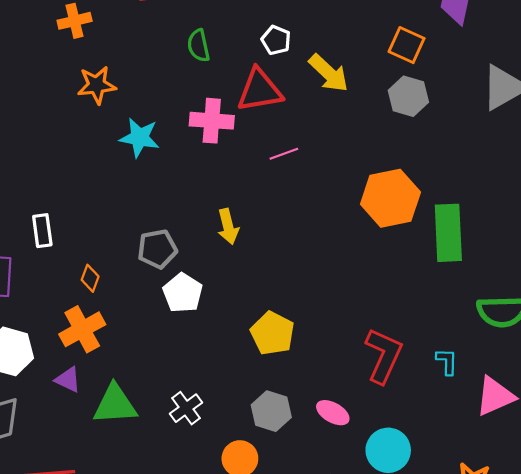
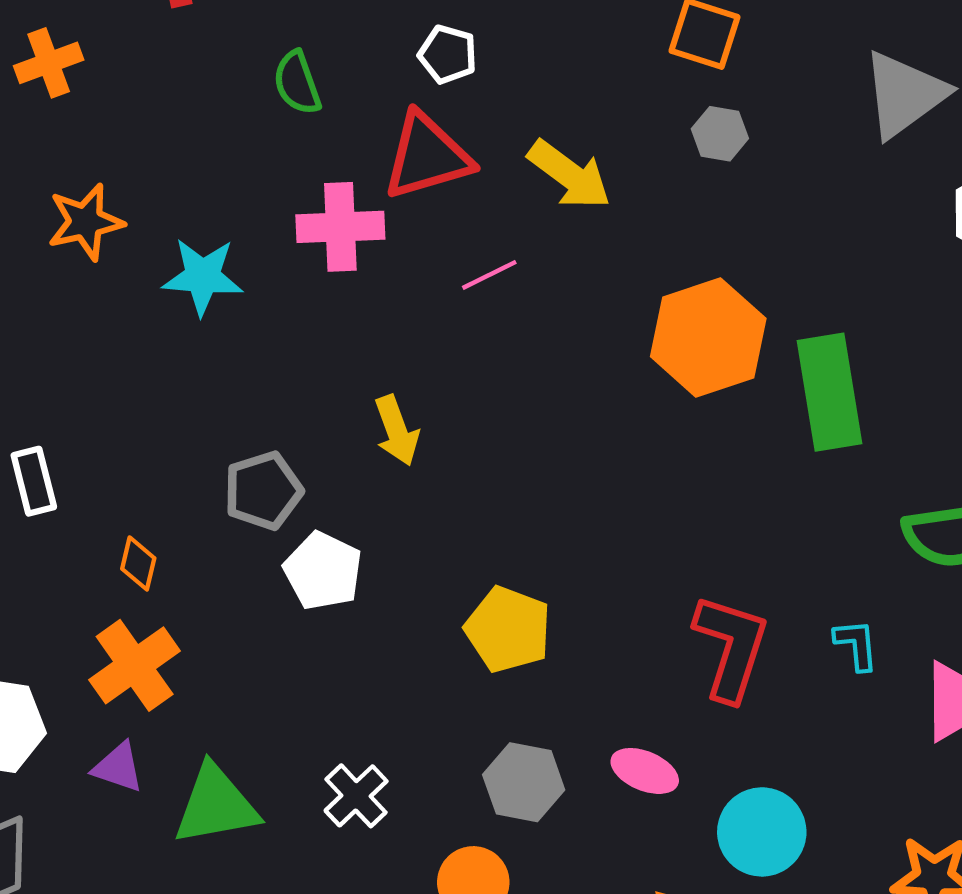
yellow arrow: (329, 73) -> (569, 175), moved
orange star: (97, 85) -> (86, 222), moved
gray hexagon: (408, 96) -> (720, 134), size x0.7

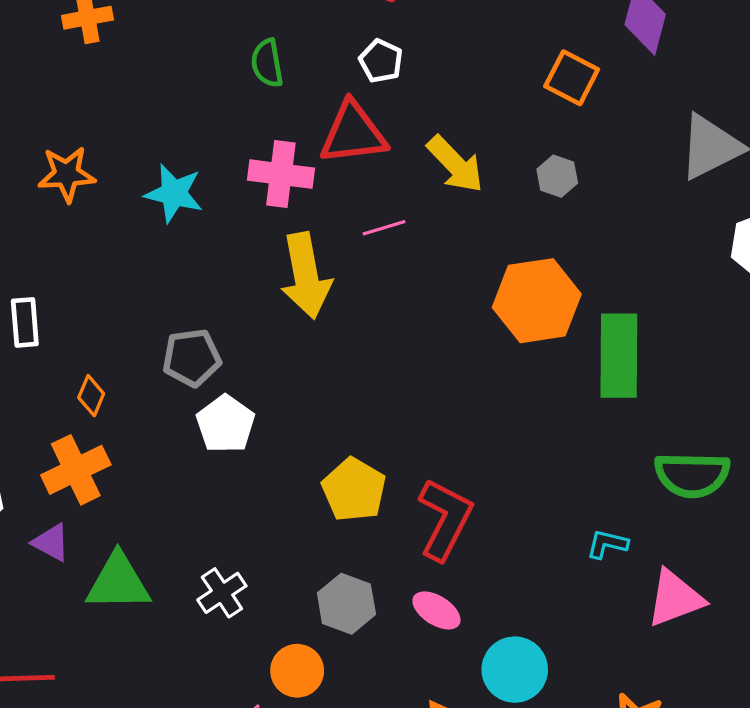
gray hexagon: (720, 134) -> (557, 176), moved
orange star: (86, 222) -> (67, 174), moved
yellow arrow: (397, 430) -> (306, 276), moved, size x1.6
cyan L-shape: (856, 645) -> (607, 544), turned -81
red L-shape: (731, 647) -> (445, 519), moved

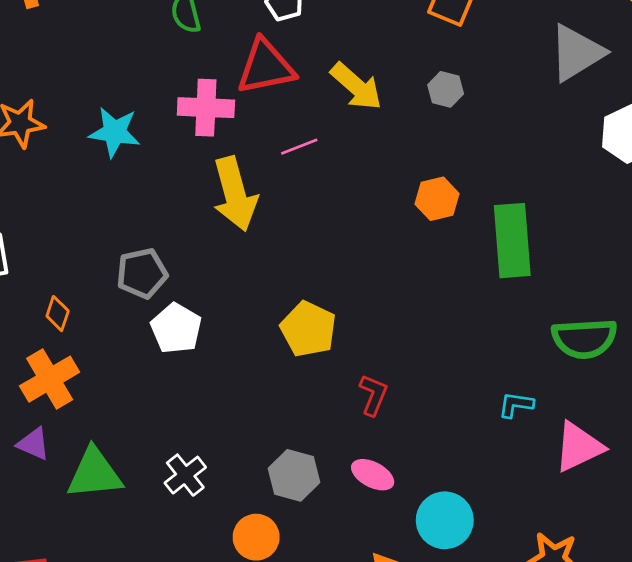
orange hexagon: (537, 301) -> (437, 199), size x0.6
yellow pentagon: (354, 490) -> (308, 329), moved
red L-shape: (445, 519) -> (373, 395), size x0.6

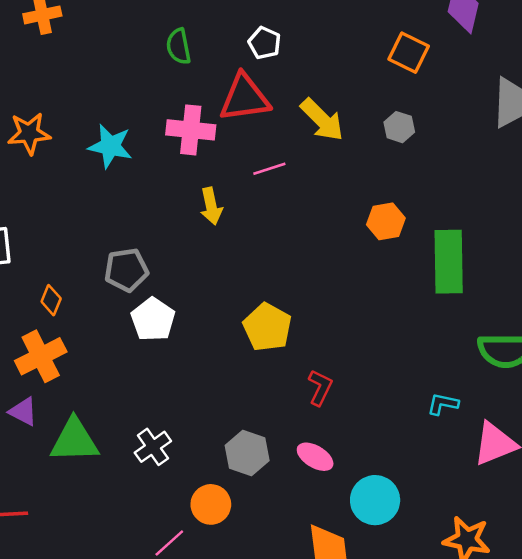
yellow arrow: (235, 194) -> (211, 206), size x0.6

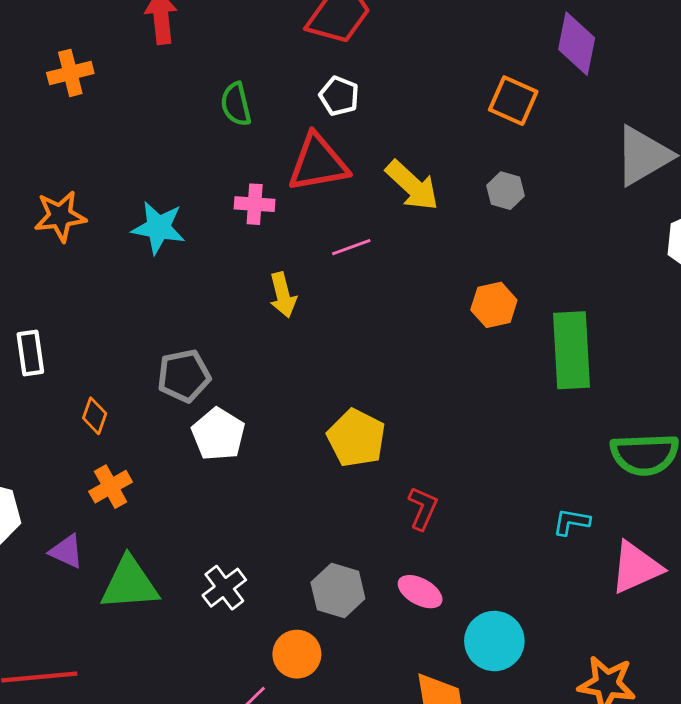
pink cross: (191, 130) -> (255, 204), size x0.7
orange cross: (41, 356) -> (111, 487), moved, size x0.7

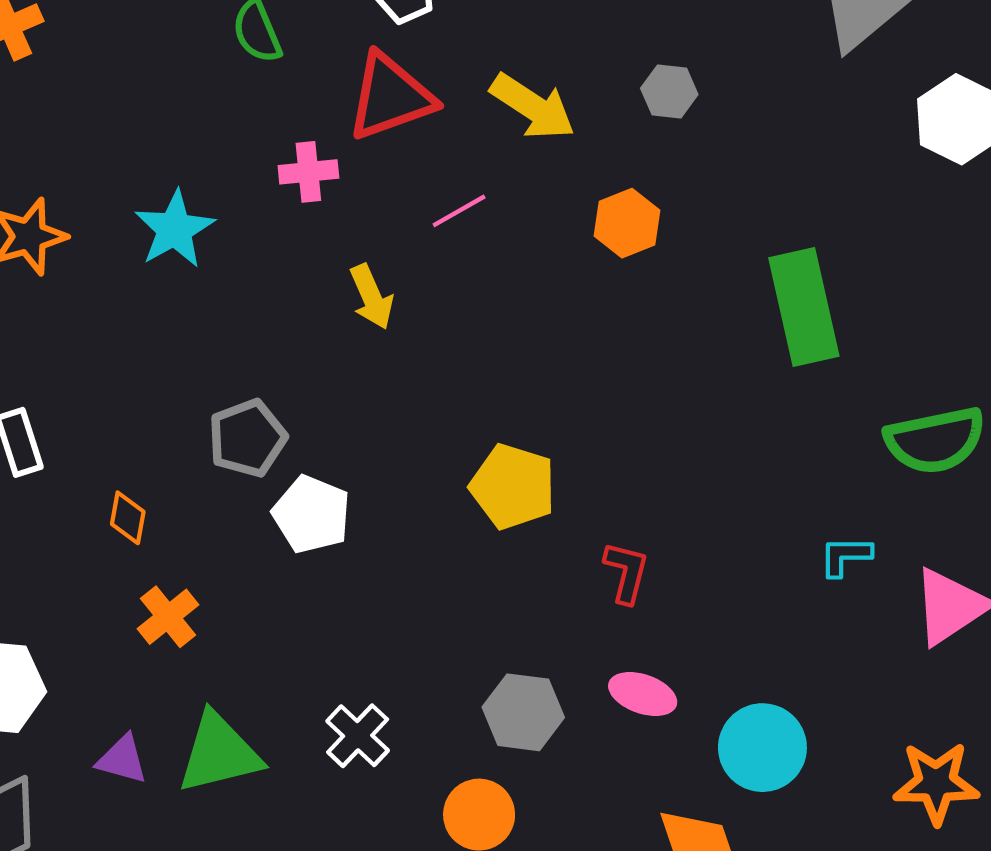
cyan star: (158, 228) -> (175, 229), turned -30
orange hexagon: (494, 305) -> (627, 223), moved
purple triangle: (66, 551) -> (122, 759), moved

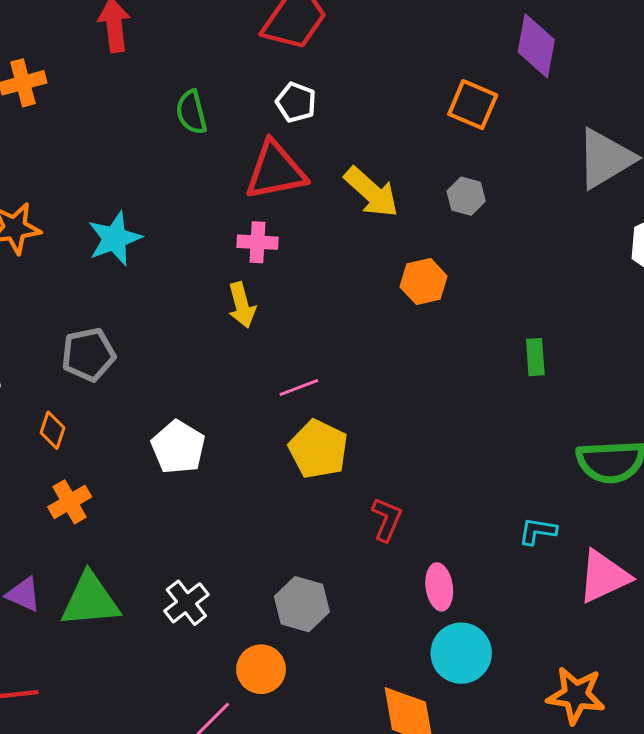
pink cross: (308, 172) -> (257, 242), moved
pink line: (459, 211) -> (299, 388), moved
green rectangle: (804, 307) -> (535, 357), size x0.5
gray pentagon: (247, 438) -> (88, 355), moved
pink ellipse: (643, 694) -> (439, 587), moved, turned 54

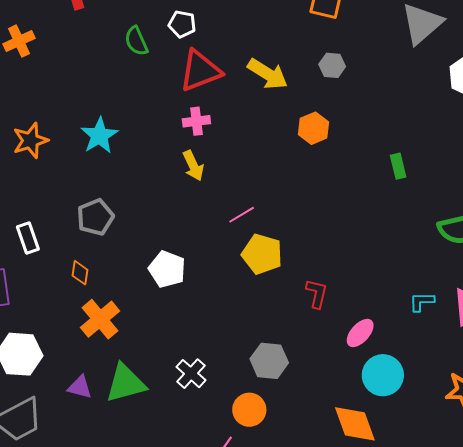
white pentagon: (296, 102) -> (182, 24), moved
orange cross: (70, 502) -> (100, 319), size x1.4
cyan L-shape: (538, 531) -> (422, 302), moved
pink ellipse: (439, 587) -> (360, 333), turned 60

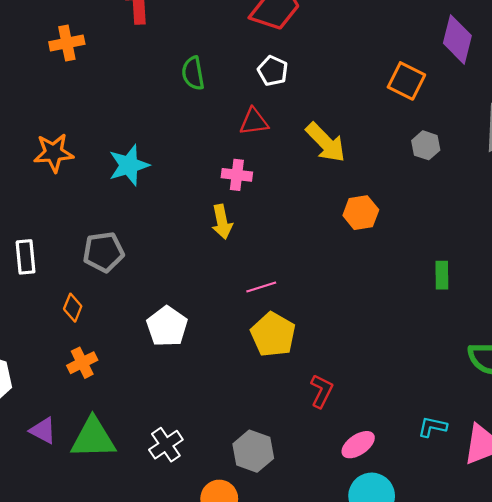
white pentagon: (182, 24) -> (273, 71), moved
gray hexagon: (332, 65) -> (426, 145), moved
red triangle: (200, 71) -> (254, 122), size x0.6
orange cross: (100, 319) -> (82, 363), size x0.7

